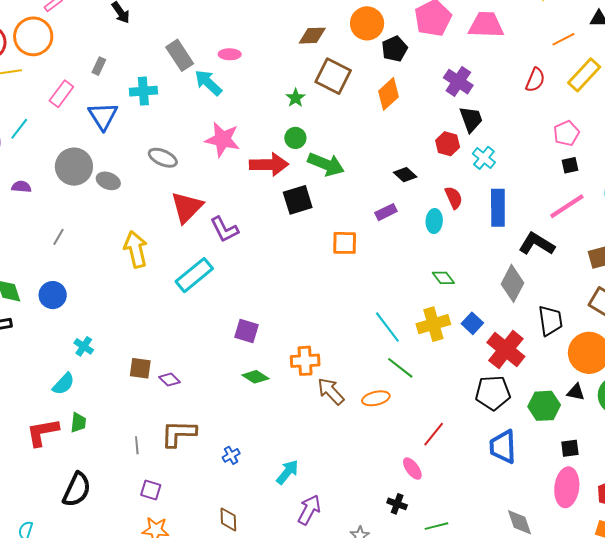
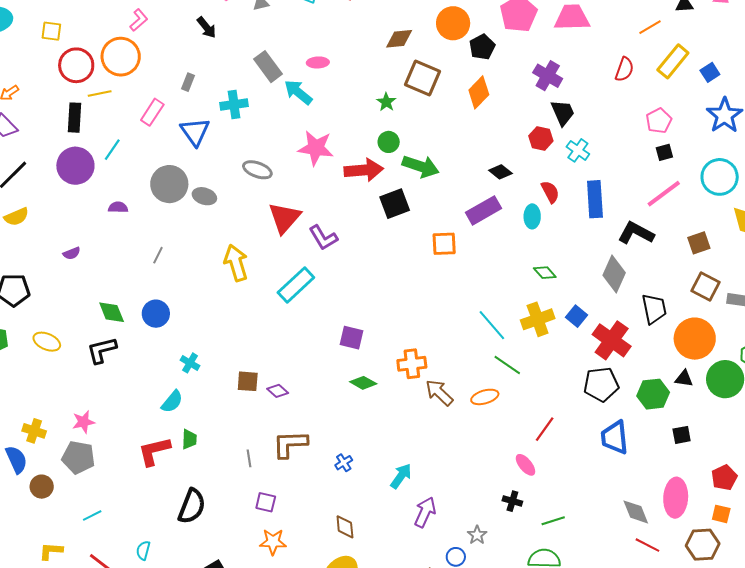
purple rectangle: (386, 212) -> (484, 210), size x1.6
pink ellipse: (567, 487) -> (676, 498), moved

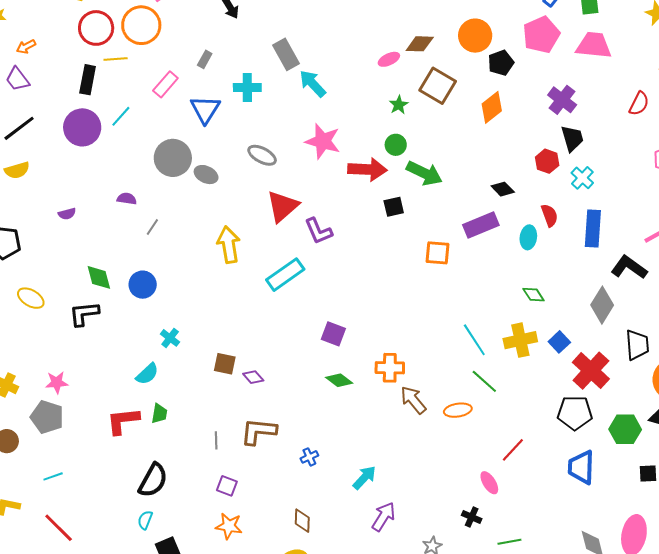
pink ellipse: (318, 62) -> (389, 59), moved, turned -30
black square: (395, 204) -> (394, 207), size x0.7
purple semicircle: (118, 207) -> (127, 199), moved
cyan semicircle: (143, 550) -> (145, 520), moved

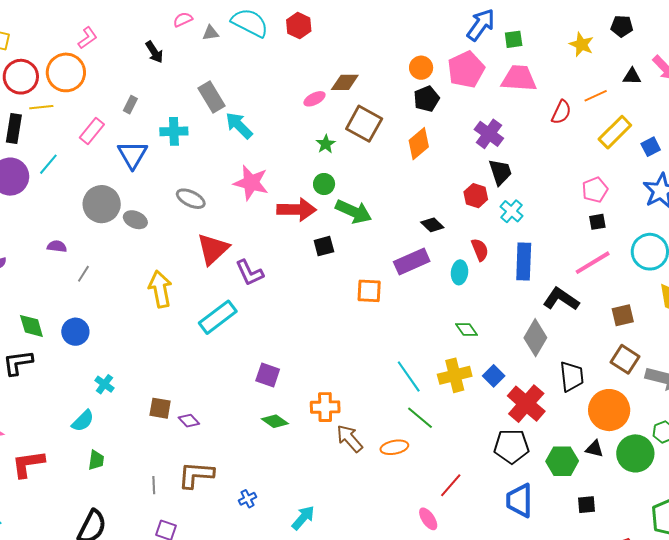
orange circle: (475, 36) -> (421, 68), moved, size x0.7
red semicircle: (639, 104) -> (561, 112), moved
red L-shape: (123, 421) -> (28, 464), moved

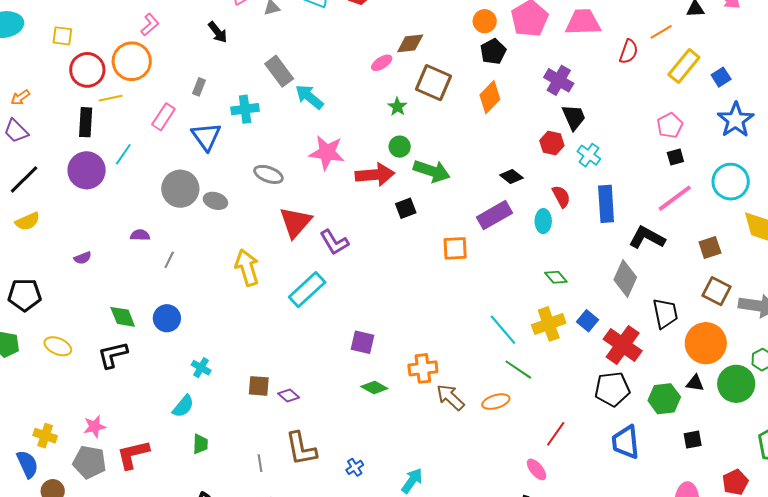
brown L-shape: (196, 475) -> (301, 449), turned -99

